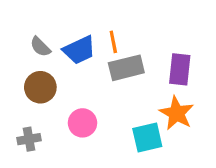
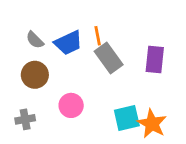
gray rectangle: (126, 68) -> (109, 58), turned 68
orange star: (177, 113) -> (152, 124), moved

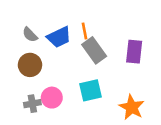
pink circle: (71, 105) -> (52, 98), moved
cyan square: (127, 118) -> (91, 90), moved
gray cross: (25, 119) -> (32, 104), moved

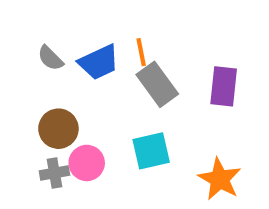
brown circle: (30, 65) -> (58, 129), moved

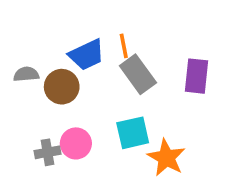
gray semicircle: (50, 58) -> (26, 74), moved, turned 130
brown circle: (58, 129) -> (62, 87), moved
orange star: (220, 179) -> (166, 158), moved

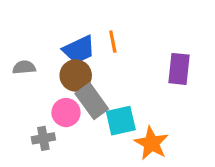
gray rectangle: (138, 74) -> (92, 101), moved
brown circle: (62, 87) -> (76, 75), moved
pink circle: (76, 143) -> (66, 113), moved

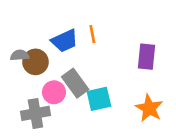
brown circle: (76, 75) -> (35, 62), moved
gray cross: (43, 138) -> (35, 113), size x1.5
orange star: (151, 143) -> (149, 108), moved

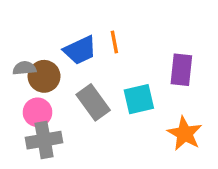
pink circle: (54, 92) -> (37, 112), moved
cyan square: (99, 99) -> (139, 99), moved

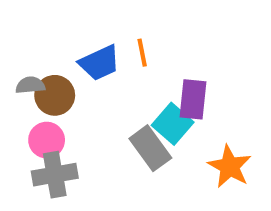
purple rectangle: (181, 70) -> (193, 99), moved
cyan square: (139, 99) -> (173, 124), turned -36
gray rectangle: (93, 102) -> (150, 148), moved

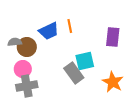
purple rectangle: (193, 99) -> (113, 37), moved
cyan square: (173, 124) -> (85, 61), turned 36

